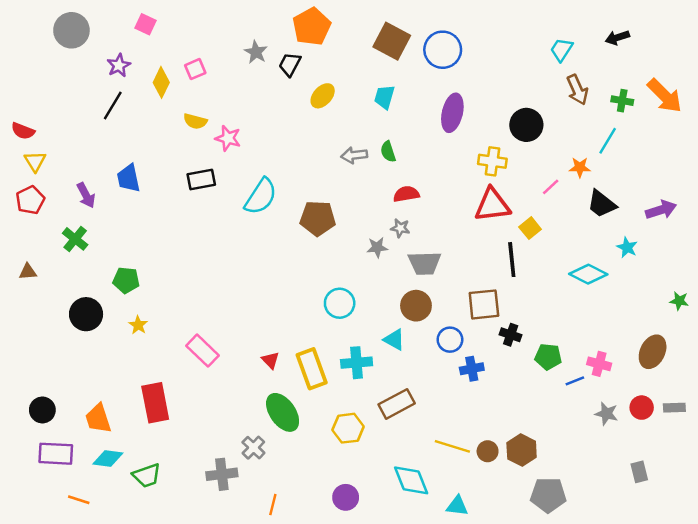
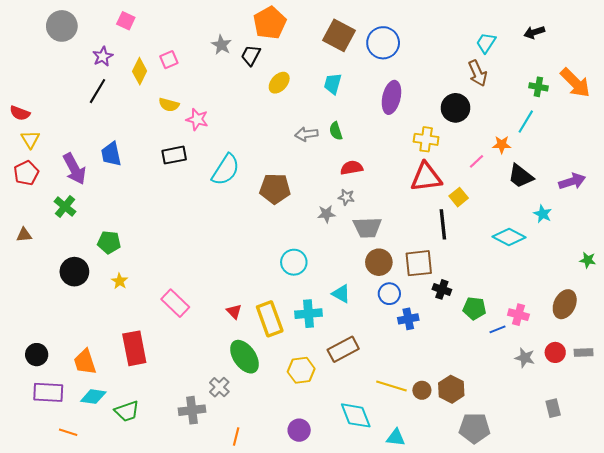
brown arrow: (577, 90) -> (478, 73), moved
purple arrow: (86, 195) -> (74, 169), size x1.4
brown circle: (416, 306) -> (379, 262), moved

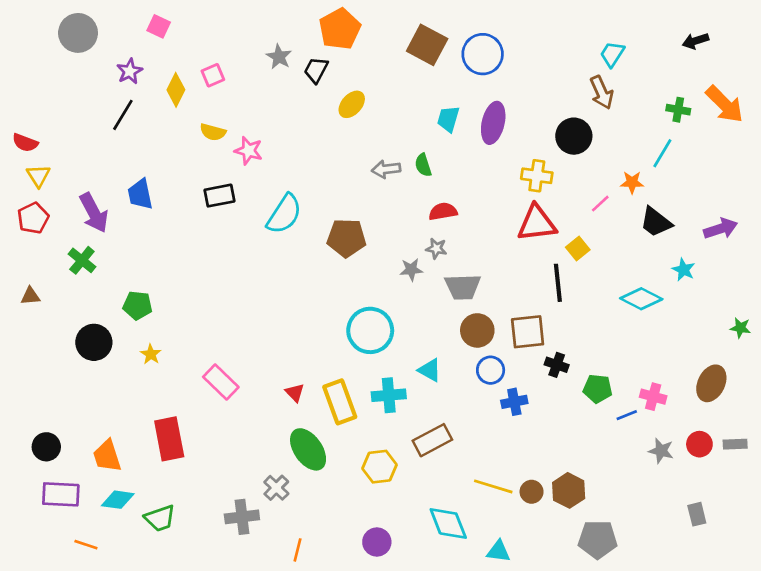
black arrow: (534, 32) -> (695, 41), moved
cyan trapezoid: (333, 84) -> (448, 119), moved
cyan circle: (294, 262) -> (370, 330), size x1.4

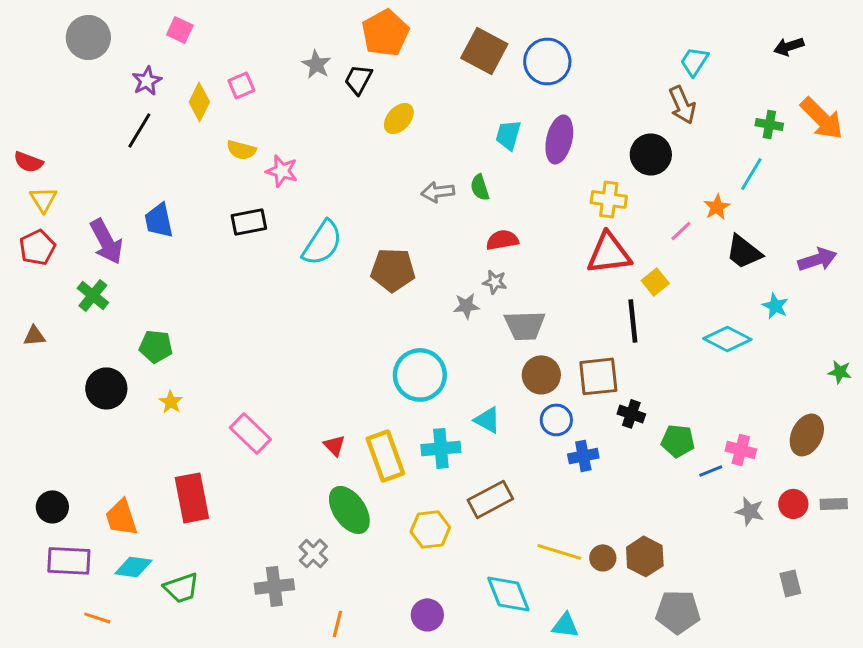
orange star: (632, 182) -> (717, 207), turned -30

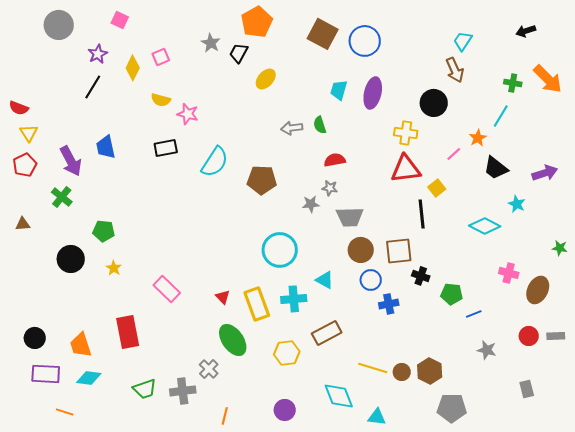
pink cross: (741, 450) -> (509, 273), moved
gray star: (750, 511) -> (487, 350), moved
green trapezoid: (181, 588) -> (145, 389), moved

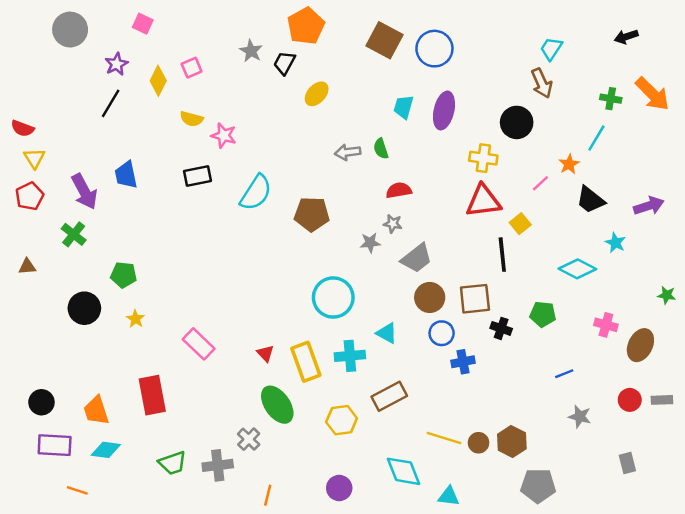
gray trapezoid: (350, 217) -> (417, 258), turned -36
green pentagon: (452, 294) -> (543, 314), moved

